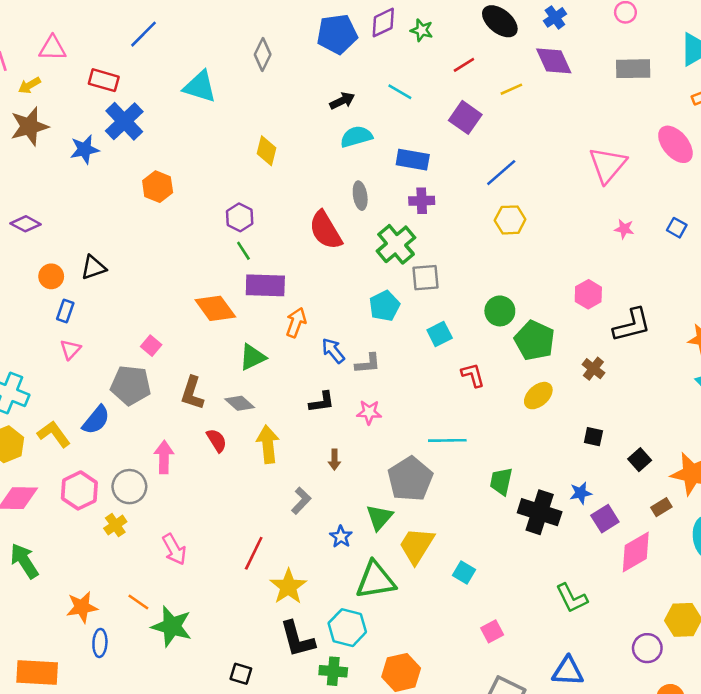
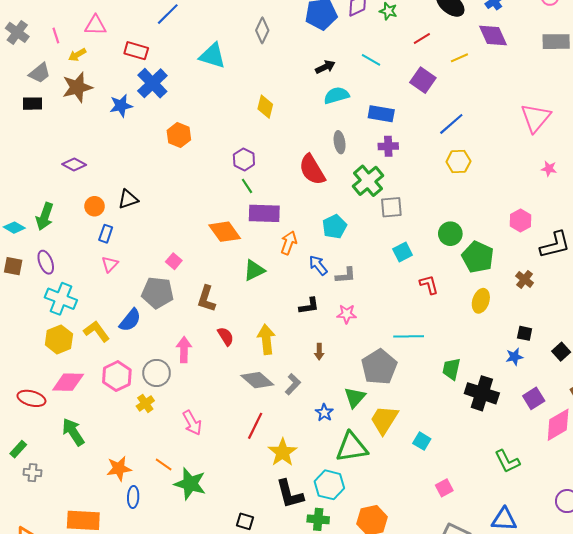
cyan pentagon: (384, 306) -> (334, 227), moved
yellow ellipse: (538, 396) -> (481, 301), turned -30
gray diamond: (240, 403) -> (257, 380), moved, size x1.4
blue star: (581, 493) -> (514, 357), moved

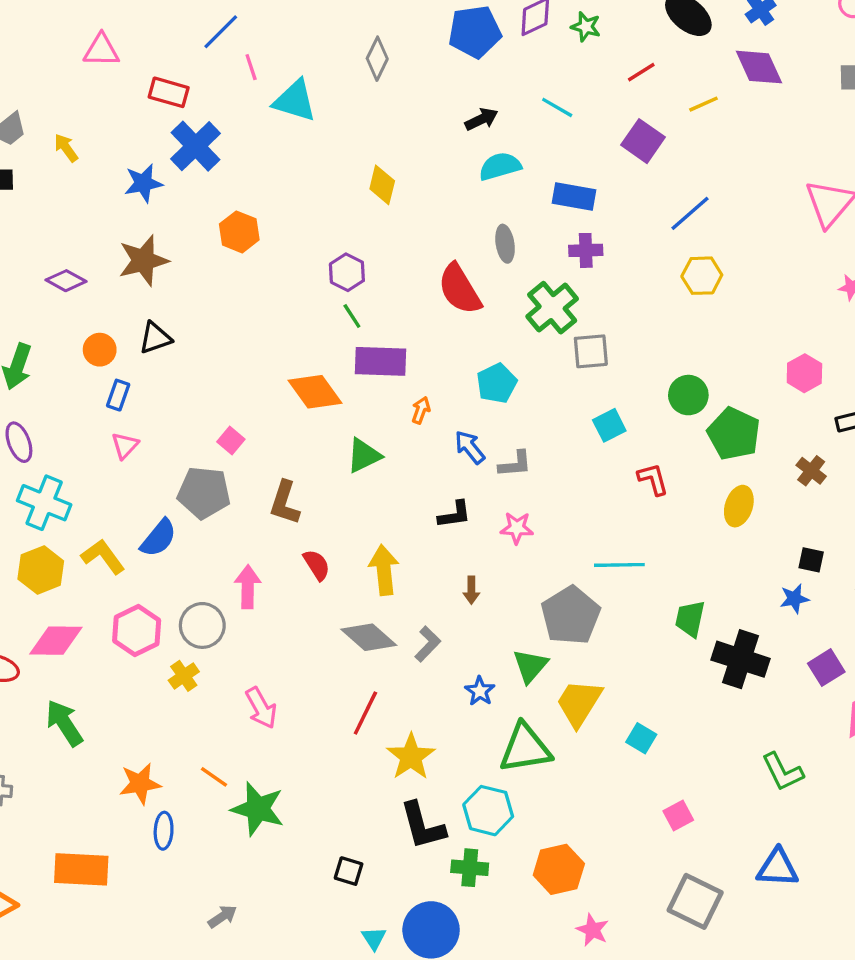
pink line: (56, 35) -> (251, 67), moved
yellow arrow: (77, 55) -> (66, 148), moved, turned 84
brown star: (77, 87) -> (143, 260), moved
orange arrow: (289, 243) -> (421, 410), size x0.7

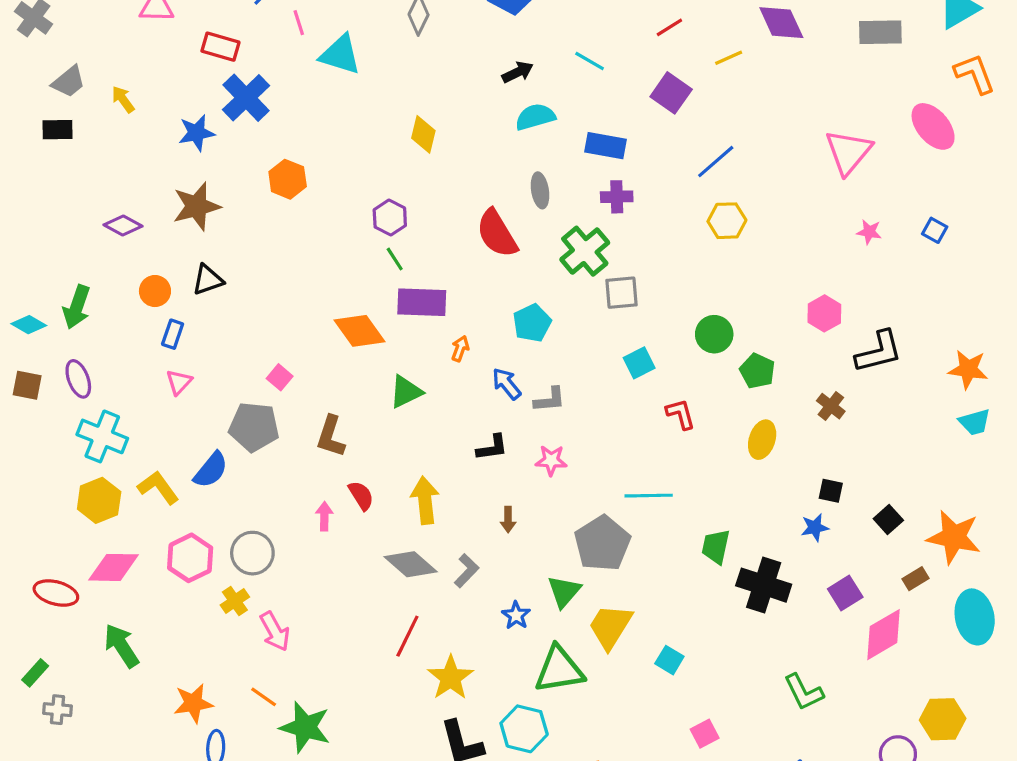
green pentagon: (734, 434) -> (757, 371), size x0.7
pink arrow: (248, 587) -> (324, 516), moved, size x0.7
pink arrow: (261, 708) -> (275, 631), moved

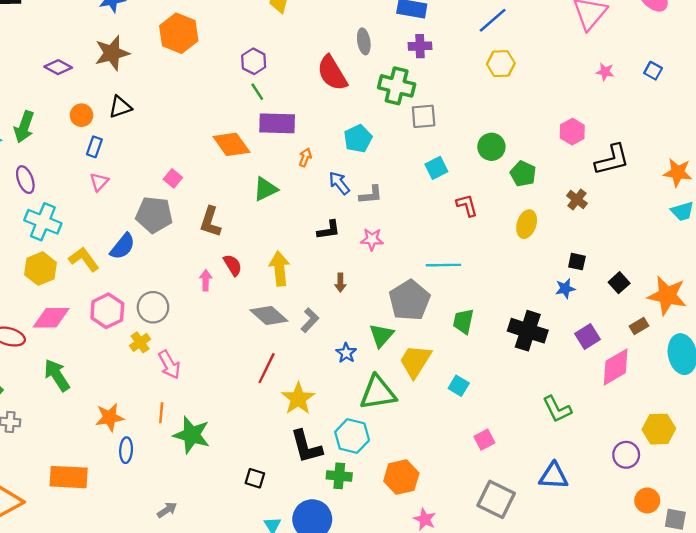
orange hexagon: (288, 179) -> (179, 33), size x1.4
green cross: (585, 251) -> (397, 86), turned -36
green trapezoid: (716, 547) -> (463, 321), moved
orange line: (264, 697) -> (161, 413), turned 60

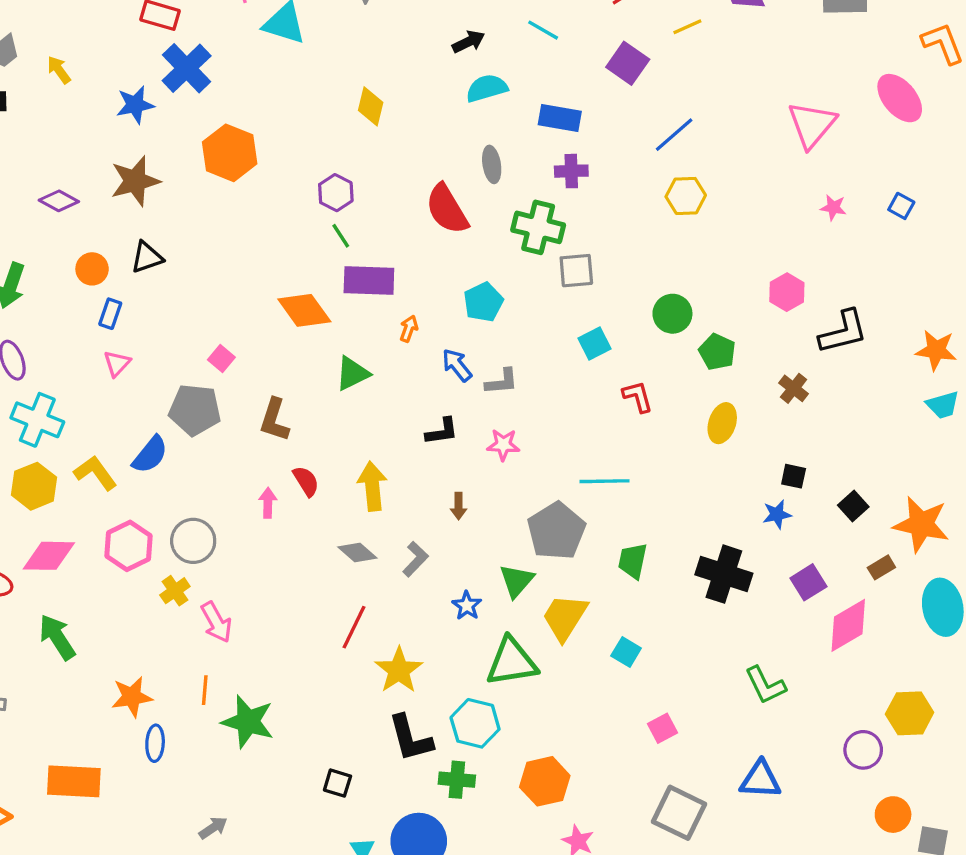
gray diamond: (269, 315) -> (357, 552), size x0.7

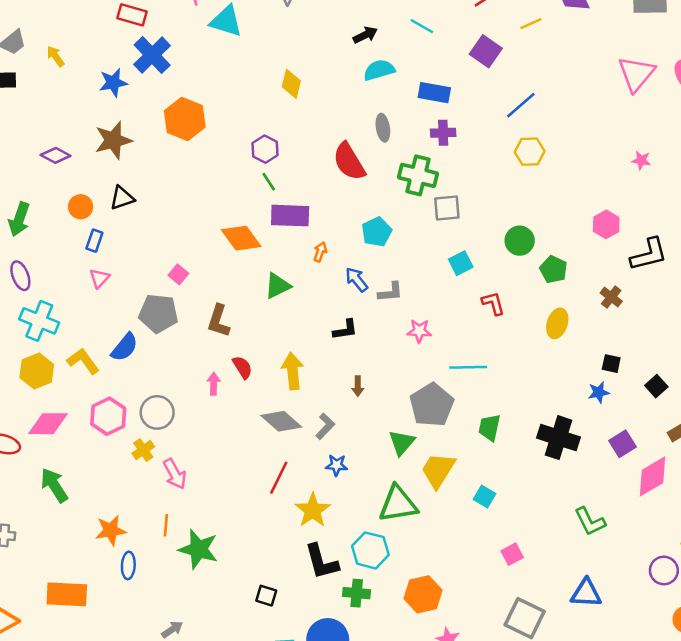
pink triangle: (812, 125) -> (636, 74), moved
pink star: (503, 445) -> (419, 331), moved
gray diamond: (357, 552) -> (281, 421), size x1.4
blue star: (467, 606) -> (336, 465), moved, turned -30

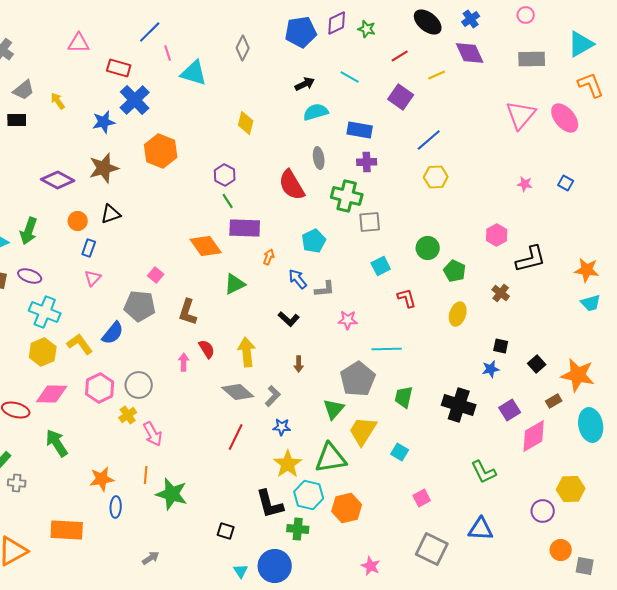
purple diamond: (56, 155) -> (58, 180), size x1.4
purple ellipse: (20, 276) -> (30, 276), turned -50
black L-shape: (345, 330) -> (289, 319), turned 50
yellow star: (313, 510) -> (288, 464), moved
orange hexagon: (423, 594) -> (347, 508), moved

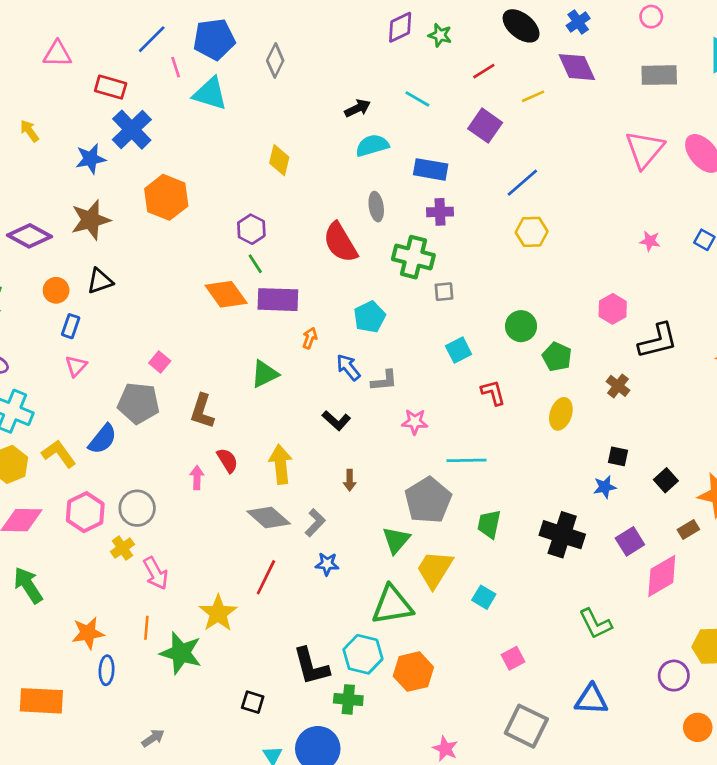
blue pentagon: (301, 32) -> (214, 39), moved
gray square: (370, 222) -> (444, 292), size x0.7
orange diamond: (206, 246) -> (226, 294), moved
yellow star: (288, 464) -> (218, 613), moved

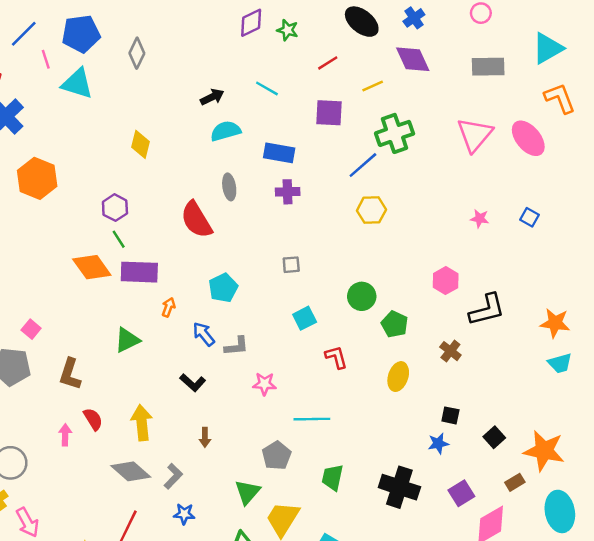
purple square: (485, 126) -> (329, 113), turned -32
green cross: (413, 257) -> (395, 133), moved, turned -33
gray pentagon: (428, 500) -> (277, 456), size x0.7

